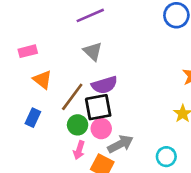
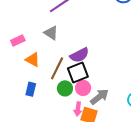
gray triangle: (93, 51) -> (51, 33), moved
pink arrow: (79, 150) -> (78, 109), moved

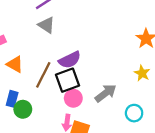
gray triangle: (51, 33) -> (46, 25), moved
green circle: (65, 88) -> (23, 109), moved
gray arrow: (99, 97) -> (106, 93), moved

